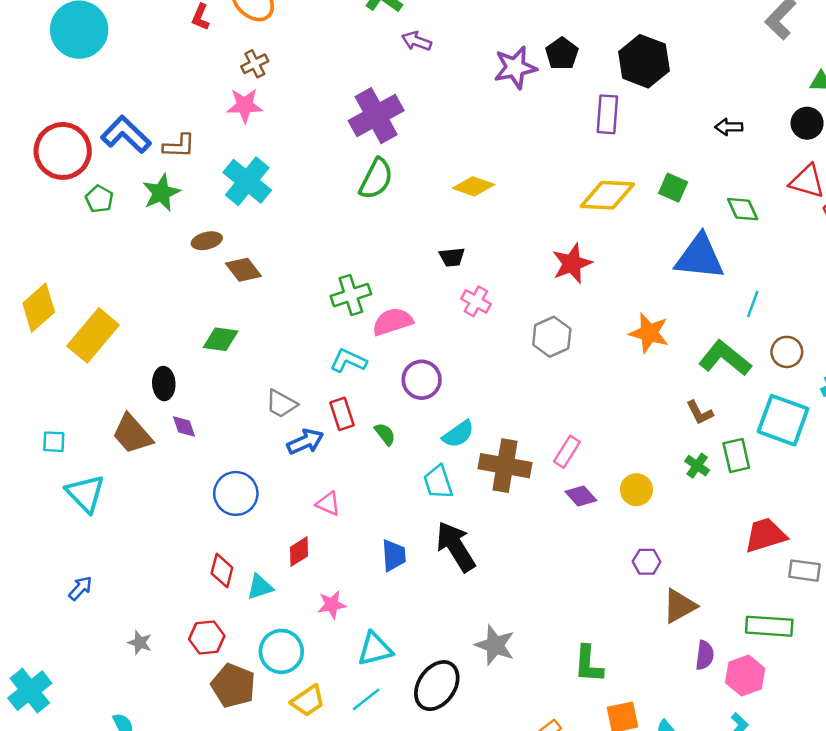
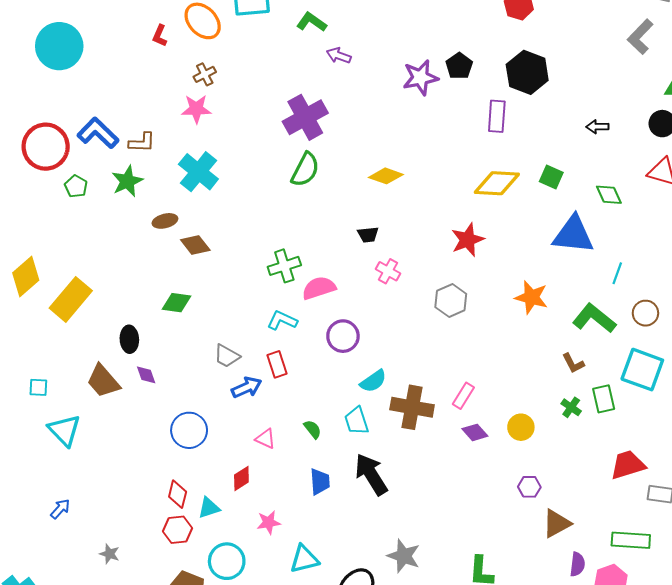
green semicircle: (385, 434) -> (313, 429), moved
red hexagon: (207, 638) -> (178, 530), moved

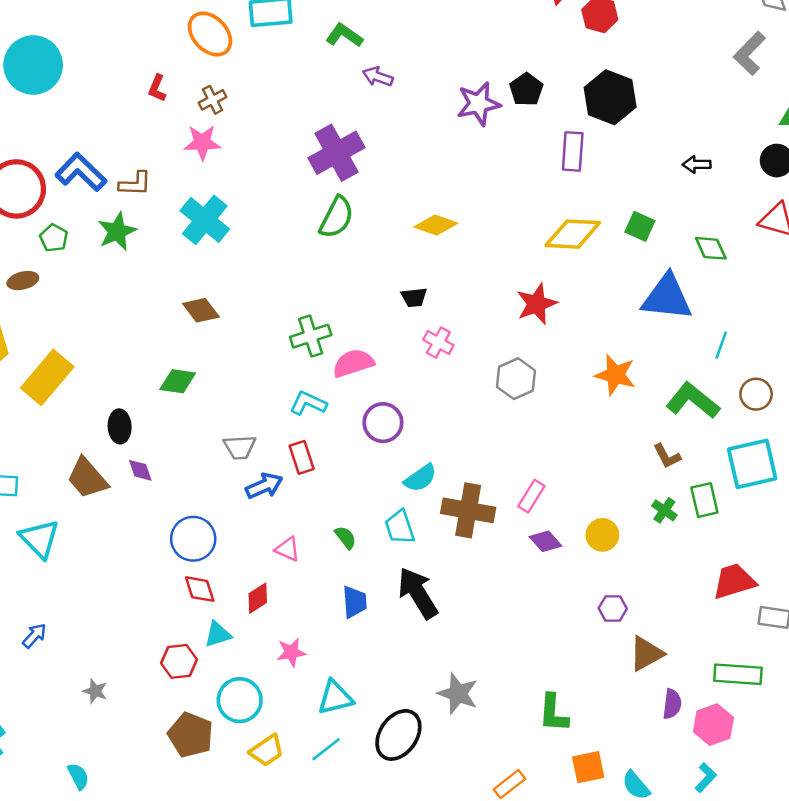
red L-shape: (160, 36) -> (157, 88), moved
brown ellipse: (165, 221) -> (23, 281), moved
gray trapezoid: (227, 356) -> (240, 447), turned -32
cyan square: (642, 370) -> (752, 464), turned -33
red diamond: (178, 494) -> (200, 589), moved, turned -32

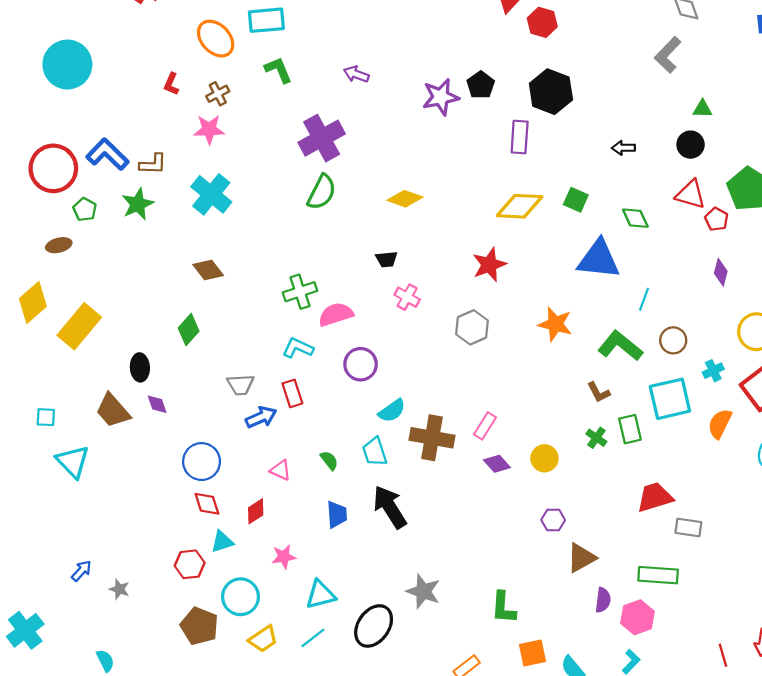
green L-shape: (344, 35) -> (278, 70), moved, turned 32
green diamond: (178, 381) -> (189, 330), turned -56
blue arrow: (34, 636) -> (81, 571), moved

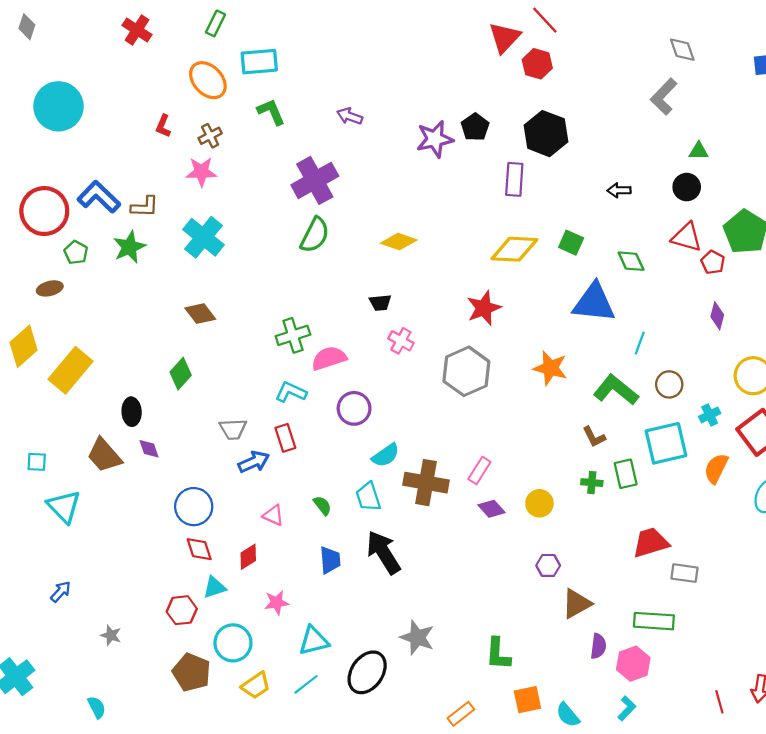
gray hexagon: (472, 327) -> (466, 371), size x1.4
green cross: (596, 438) -> (592, 483), turned -30
blue arrow: (81, 571) -> (61, 592), moved

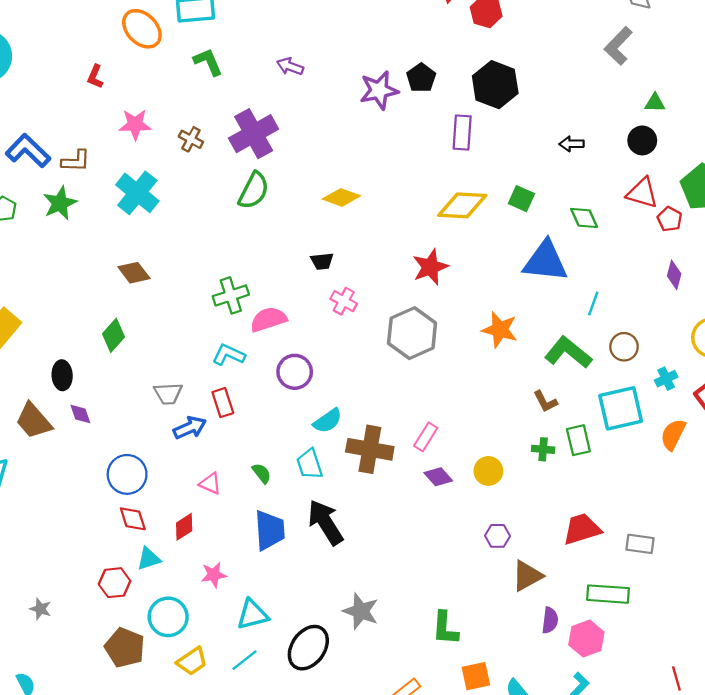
brown cross: (210, 136) -> (191, 139), moved, turned -35
red trapezoid: (651, 543) -> (582, 529), moved
blue trapezoid: (330, 560) -> (270, 530), size x1.4

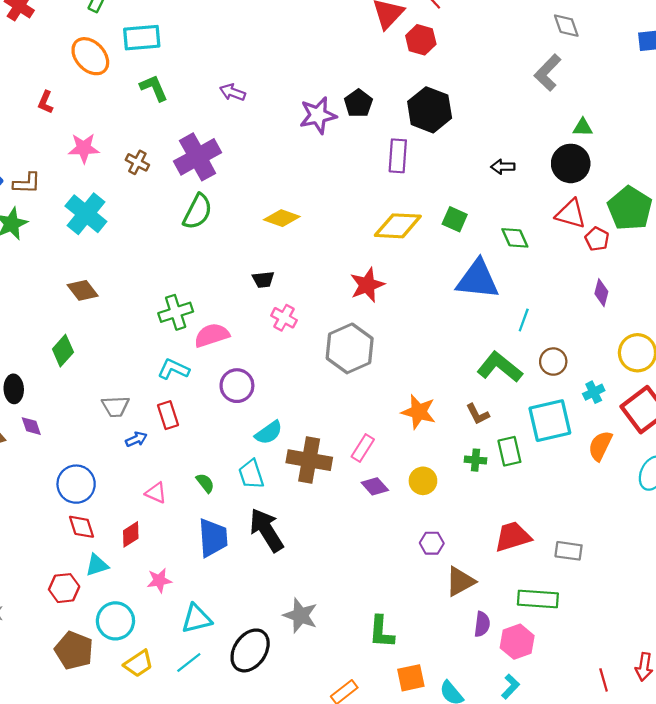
black circle: (642, 140) -> (571, 163), size x1.4
orange star: (500, 330) -> (419, 412), moved
blue arrow: (190, 428) -> (136, 439), size x0.7

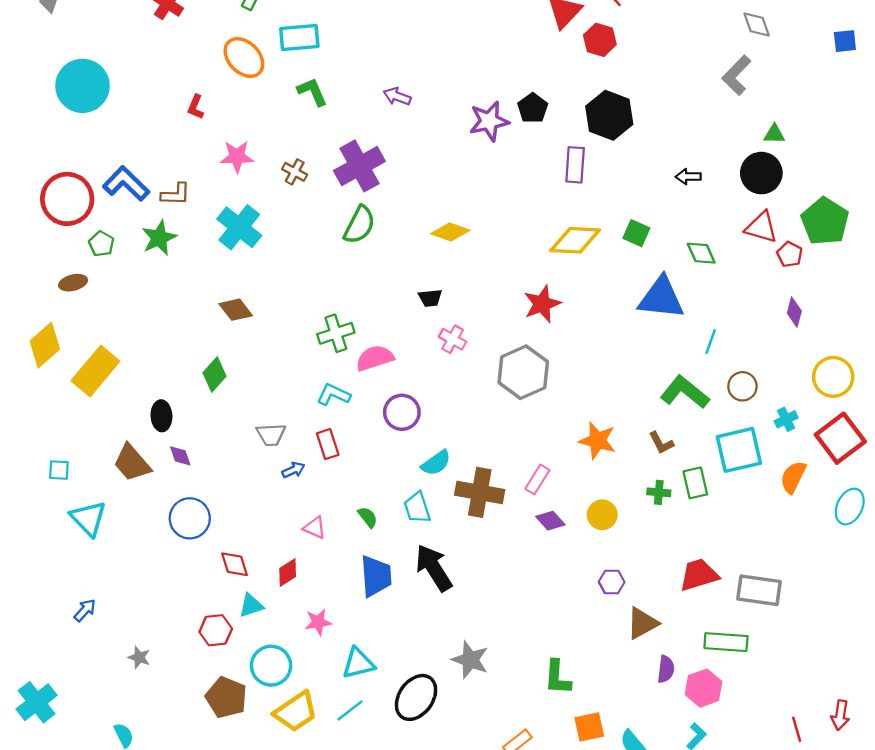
blue circle: (76, 484) -> (190, 518), moved
gray rectangle: (569, 551) -> (759, 590), size x1.5
yellow trapezoid: (138, 664) -> (296, 712), size x1.4

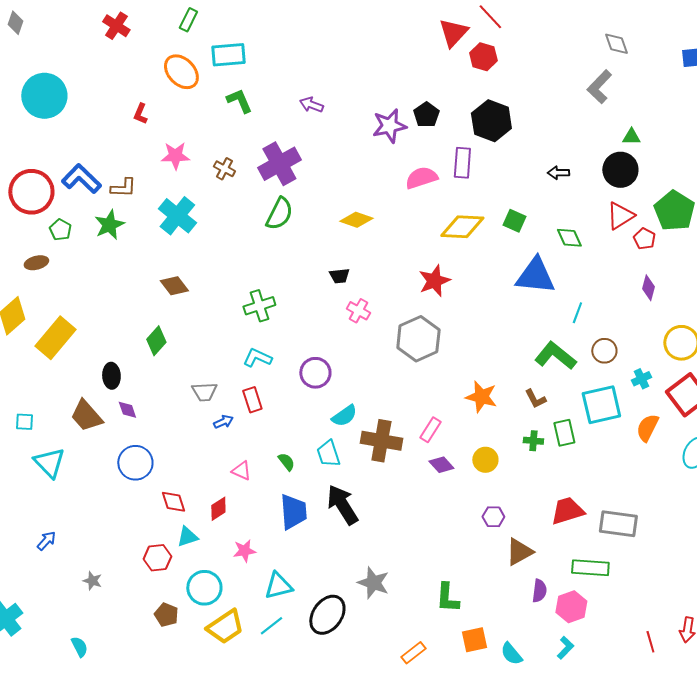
red triangle: (761, 227) -> (620, 216), turned -48
pink semicircle: (375, 358) -> (421, 178), moved
brown pentagon: (226, 697) -> (166, 615), size x0.7

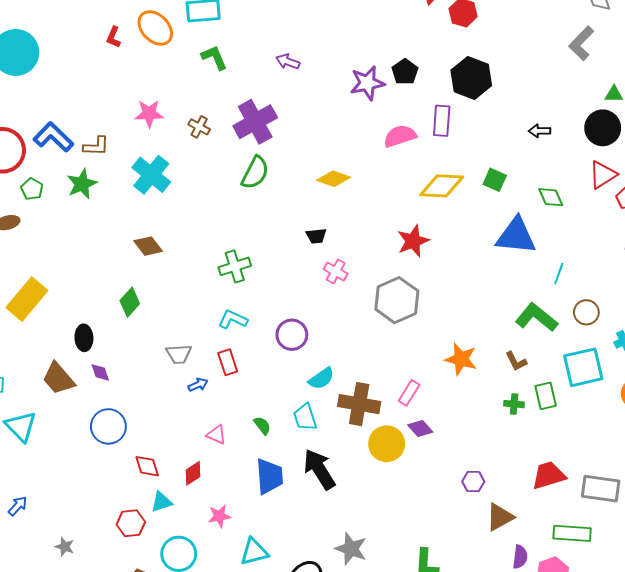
red L-shape: (140, 114) -> (114, 37), moved
yellow circle: (485, 460) -> (387, 444), moved, size x1.4

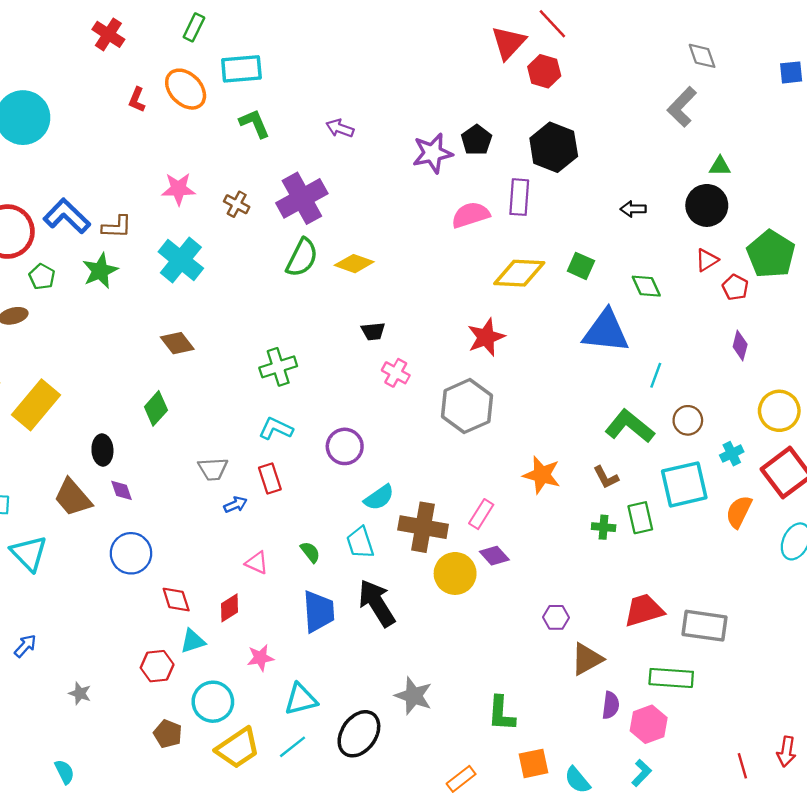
red triangle: (603, 175) -> (707, 260), size x0.7
yellow diamond: (334, 179) -> (354, 264), moved

